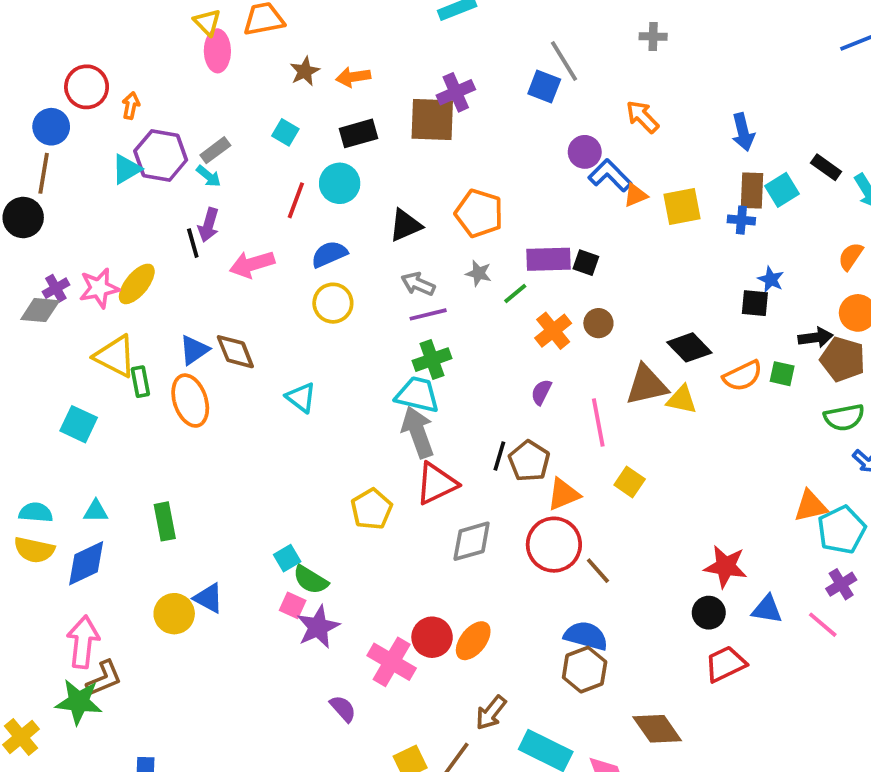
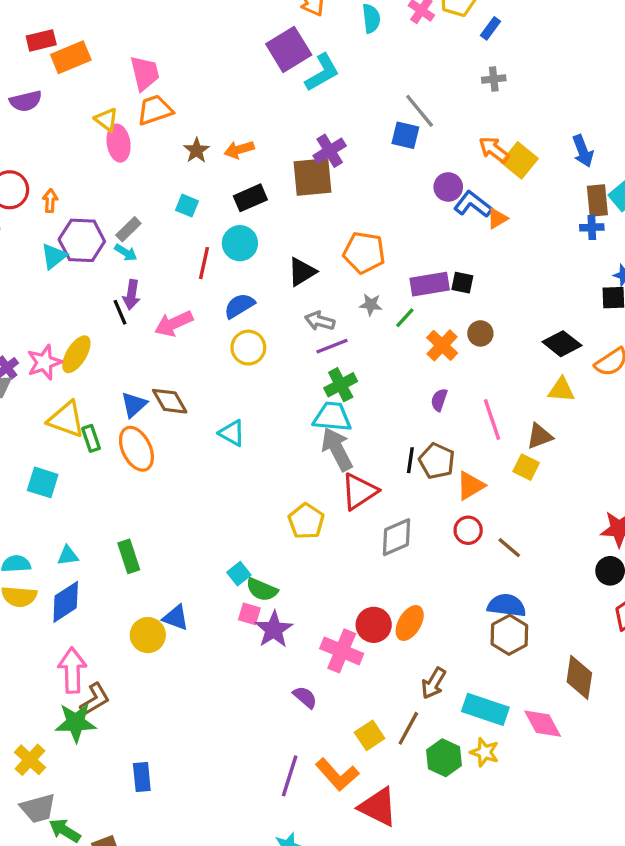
yellow square: (682, 206) -> (520, 160), moved, turned -32
brown triangle: (647, 385) -> (540, 436), moved, size x0.7
red circle: (554, 545) -> (468, 530), size x0.6
brown diamond: (657, 729) -> (579, 677), turned 51

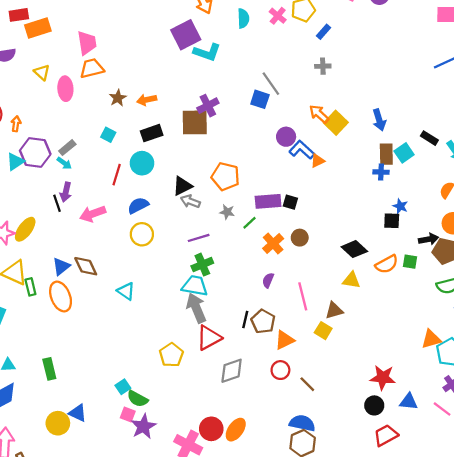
cyan L-shape: (322, 73) -> (207, 52), turned 44
yellow triangle: (106, 120) -> (42, 72), moved
gray arrow: (320, 321) -> (190, 201), moved

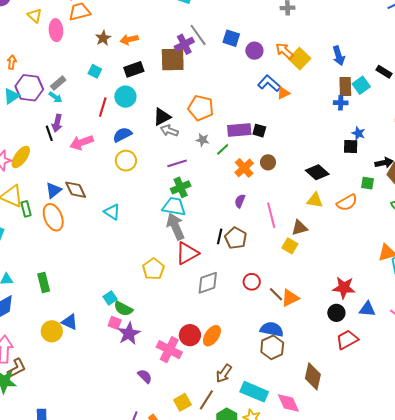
gray line: (271, 84) -> (198, 35), moved
purple circle: (286, 137) -> (254, 51), moved
orange semicircle: (387, 264) -> (347, 203), moved
orange triangle: (284, 340) -> (290, 298), moved

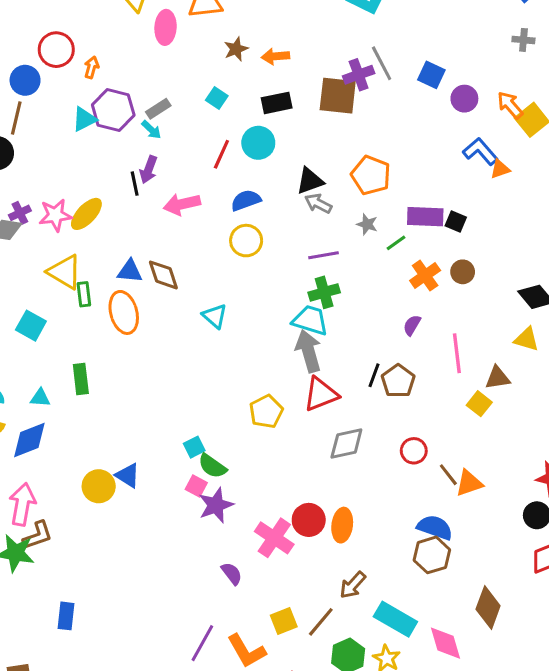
blue triangle: (54, 190) -> (130, 271), turned 36
green rectangle: (44, 282) -> (81, 379), moved
orange ellipse: (212, 336) -> (342, 525), turned -35

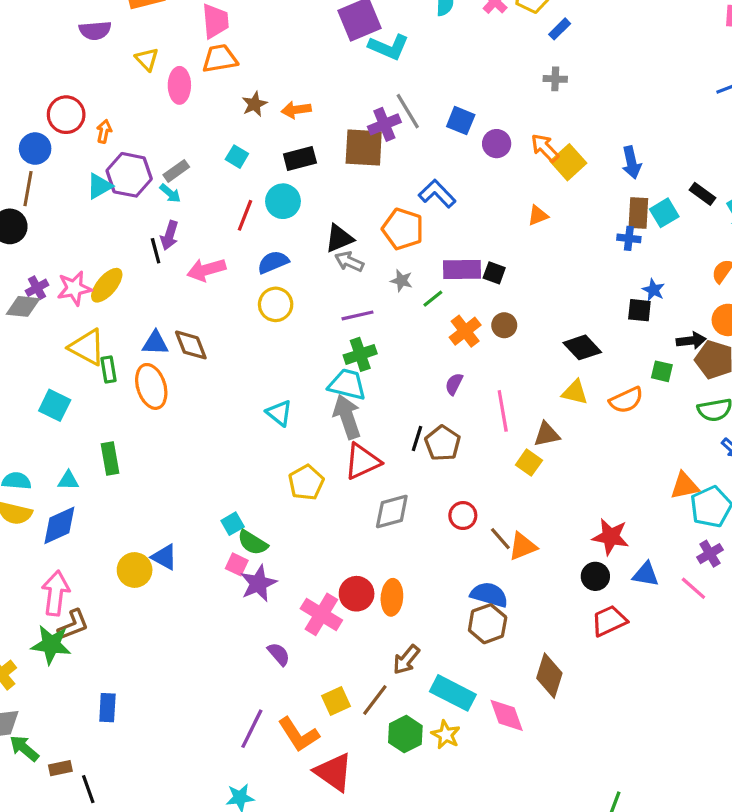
blue L-shape: (480, 151) -> (437, 194), moved
cyan triangle: (215, 316) -> (279, 413), moved

